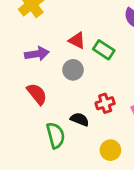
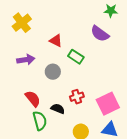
red triangle: (77, 40) -> (56, 41), moved
red semicircle: (37, 94) -> (33, 99), moved

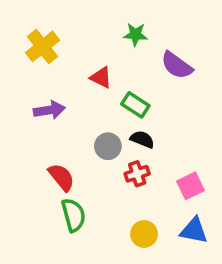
green star: (111, 11) -> (135, 34), moved
gray circle: (53, 72) -> (108, 146), moved
pink square: (108, 104) -> (190, 186), size x0.7
black semicircle: (58, 109) -> (142, 139), moved

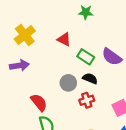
yellow cross: (43, 46) -> (25, 35), moved
purple semicircle: (177, 65) -> (112, 57), moved
purple arrow: (49, 110) -> (19, 65), moved

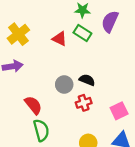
green rectangle: (86, 57) -> (82, 33), moved
purple semicircle: (112, 57) -> (110, 22), moved, turned 78

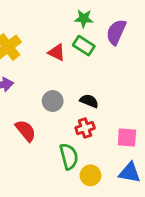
gray circle: (64, 84) -> (53, 101), moved
pink square: (119, 111) -> (127, 137), turned 30
green semicircle: (41, 130) -> (69, 156), moved

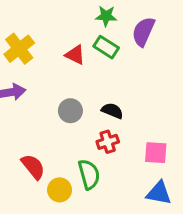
red semicircle: (26, 131) -> (33, 167), moved
yellow circle: (90, 175) -> (60, 190), moved

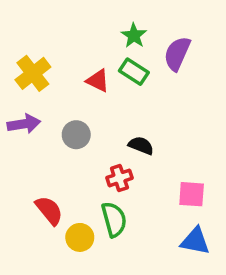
green star: (106, 16) -> (134, 36), turned 30
gray circle: (70, 111) -> (76, 135), moved
red cross: (108, 142) -> (119, 178), moved

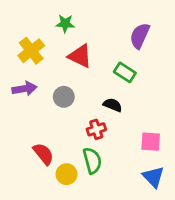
green star: (134, 36) -> (65, 24), moved, turned -30
green rectangle: (134, 72) -> (125, 72), moved
red triangle: (98, 81) -> (80, 56), size x1.4
blue triangle: (195, 241) -> (153, 177), turned 35

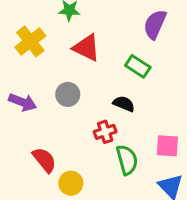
purple arrow: (24, 89) -> (23, 102), moved, turned 30
green semicircle: (92, 161) -> (127, 160), moved

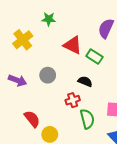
red triangle: (86, 48) -> (73, 45), moved

